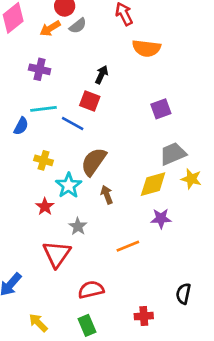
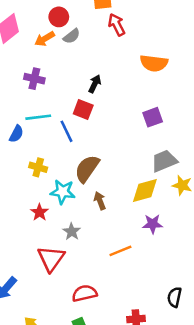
orange semicircle: (146, 48) -> (154, 63), moved
blue line: (73, 123) -> (66, 131), turned 35
cyan star: (69, 185) -> (63, 192), turned -30

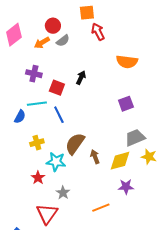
red square: (83, 109) -> (57, 88), moved
yellow cross: (38, 167) -> (37, 143), turned -32
brown arrow: (100, 201) -> (95, 157), moved

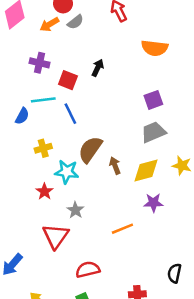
gray trapezoid: (135, 138) -> (153, 132), moved

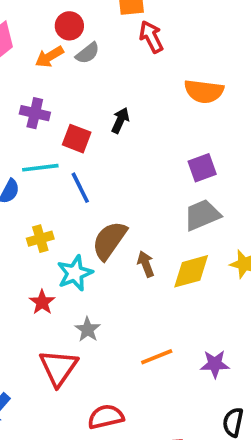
cyan star: (67, 172) -> (75, 273), turned -30
purple star: (153, 203) -> (215, 364), moved

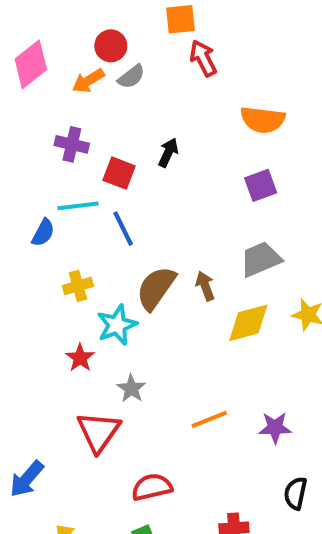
purple square: (202, 168) -> (261, 185), moved
brown arrow: (146, 264) -> (205, 286), moved

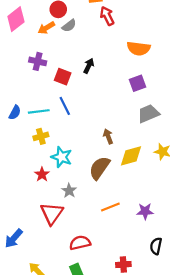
cyan line: (78, 206) -> (39, 111), moved
blue semicircle: (43, 233) -> (15, 112), moved
gray trapezoid: (261, 259) -> (148, 114), moved
brown semicircle: (156, 288) -> (99, 168), moved
cyan star: (117, 325) -> (61, 157), turned -30

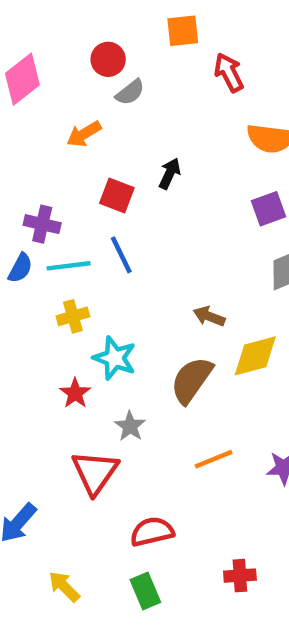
red arrow: (107, 16) -> (229, 73), moved
orange arrow: (46, 28) -> (84, 134), moved
purple cross: (38, 61) -> (42, 224), moved
brown arrow: (108, 136) -> (209, 316), turned -48

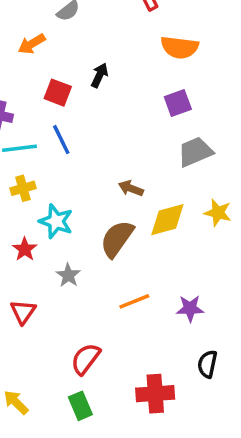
red triangle: (95, 472) -> (23, 312), moved, size x0.7
red semicircle: (152, 532) -> (86, 359), turned -40
red cross: (240, 576) -> (155, 394), size x1.5

